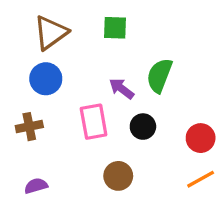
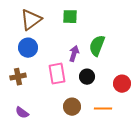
purple arrow: (122, 89) -> (74, 54), turned 70
orange line: (201, 179) -> (103, 109), moved, turned 30
purple semicircle: (36, 186) -> (22, 113), turned -128

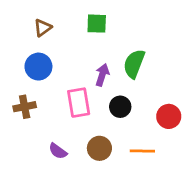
brown triangle: (31, 20) -> (43, 28), size x0.6
purple semicircle: (22, 113) -> (58, 151), moved

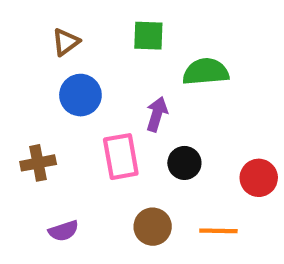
green semicircle: (134, 64) -> (206, 72), moved, turned 64
blue circle: (38, 67) -> (80, 95), moved
purple semicircle: (58, 151) -> (63, 231), moved, turned -54

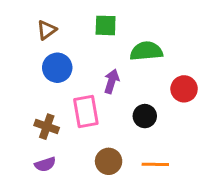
brown cross: (38, 163) -> (47, 127), moved, turned 30
black circle: (184, 163) -> (145, 116), moved
red circle: (259, 178) -> (184, 89), moved

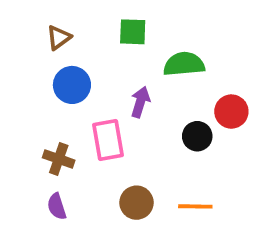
black circle: (145, 116) -> (197, 136), moved
purple semicircle: (45, 164) -> (57, 206), turned 90

